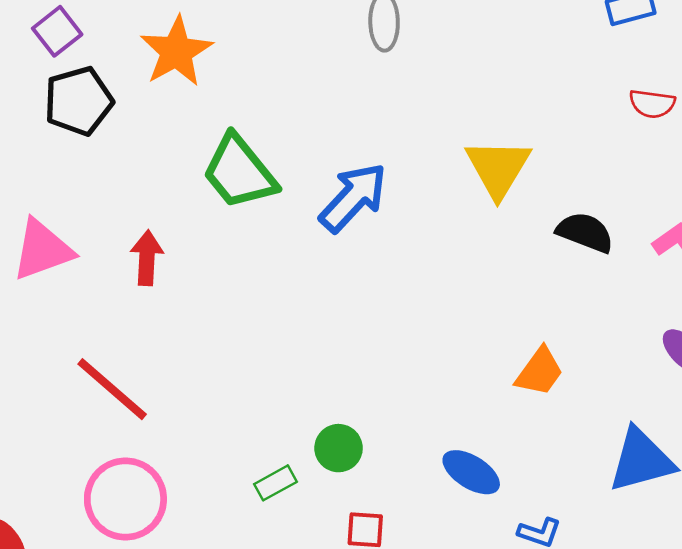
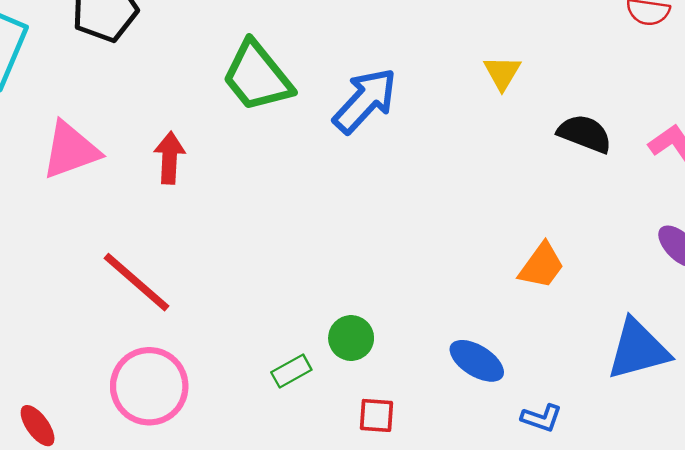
yellow triangle: (498, 168) -> (502, 73), size x0.6

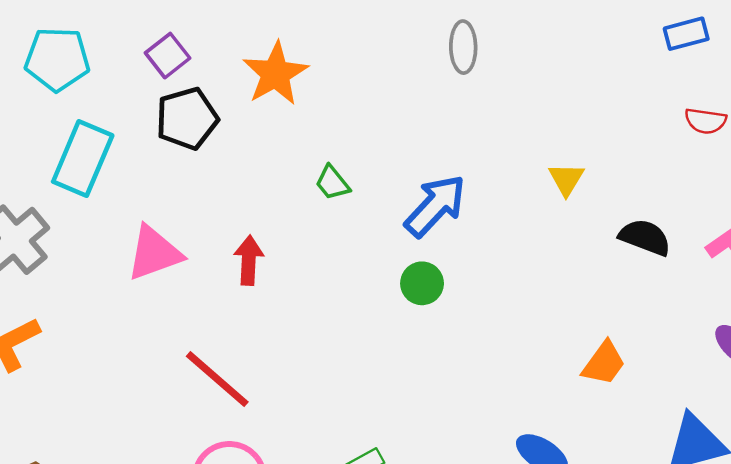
green trapezoid: (257, 76) -> (332, 183), size x0.5
green circle: (351, 338) -> (422, 283), moved

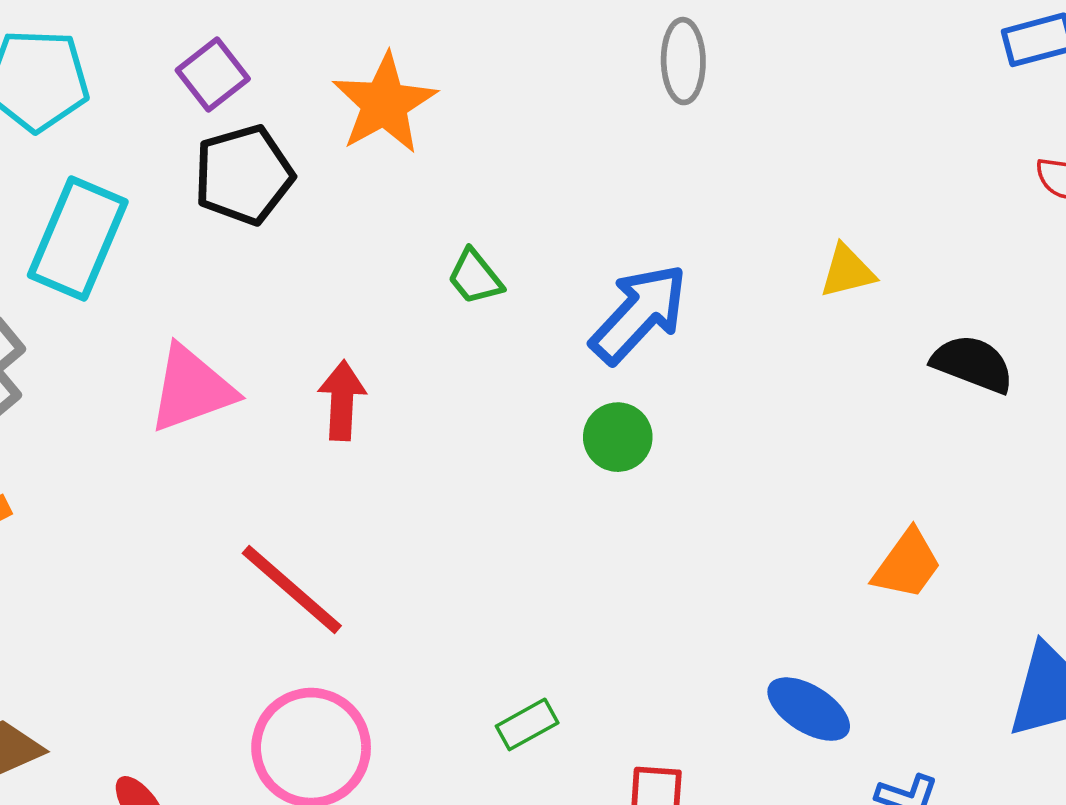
yellow triangle: (566, 179) -> (847, 271), turned 45

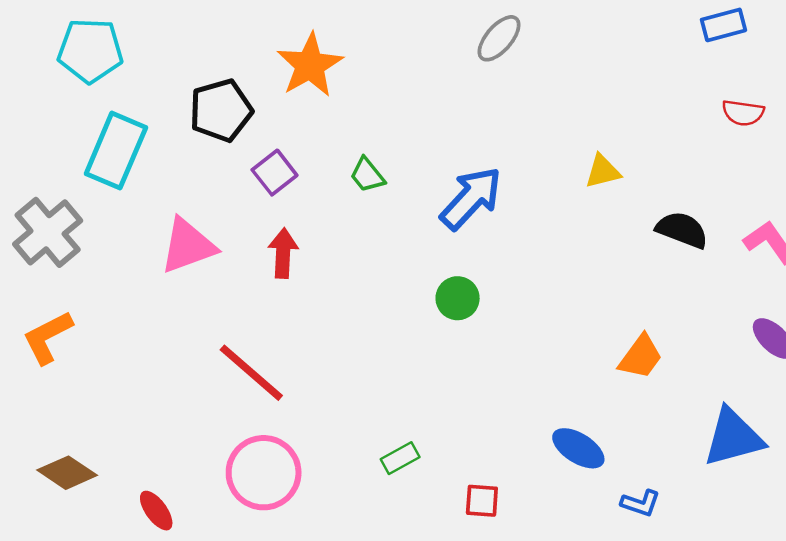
gray ellipse: (683, 61) -> (499, 38), turned 42
purple square: (213, 75) -> (275, 173), moved
green circle: (618, 437) -> (458, 298), moved

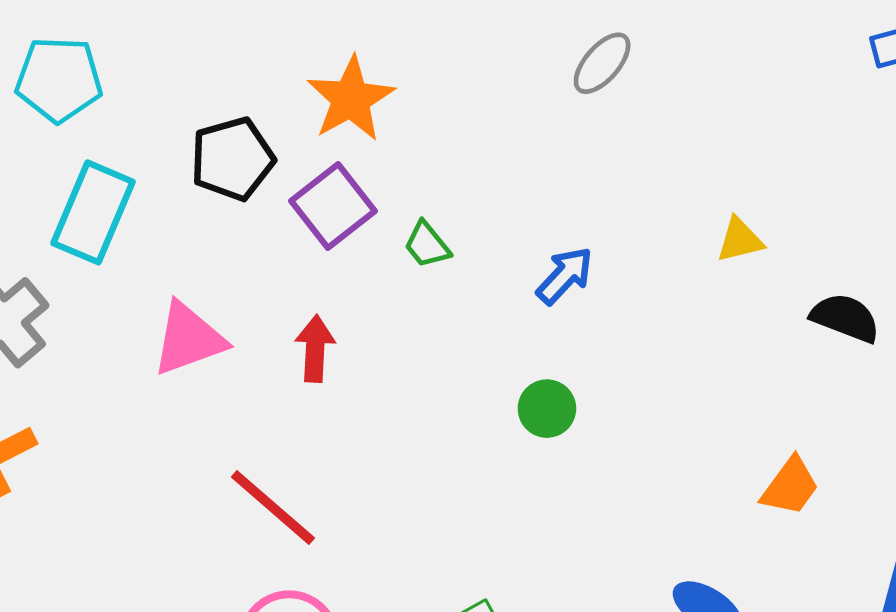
purple square: (275, 173) -> (333, 206), moved, size x1.4
blue arrow: (471, 198) -> (565, 276), size x0.7

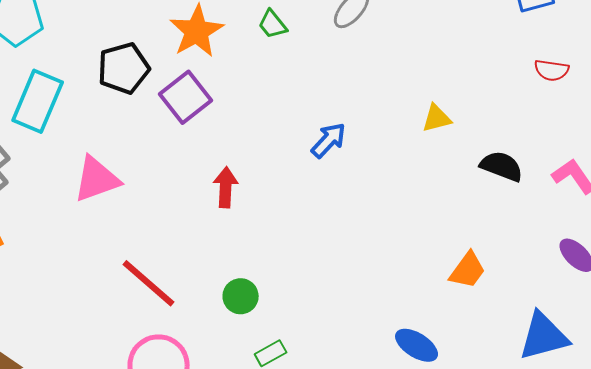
green trapezoid: (427, 245) -> (273, 24), moved
red arrow: (315, 349) -> (226, 187), moved
green circle: (547, 409) -> (241, 296), moved

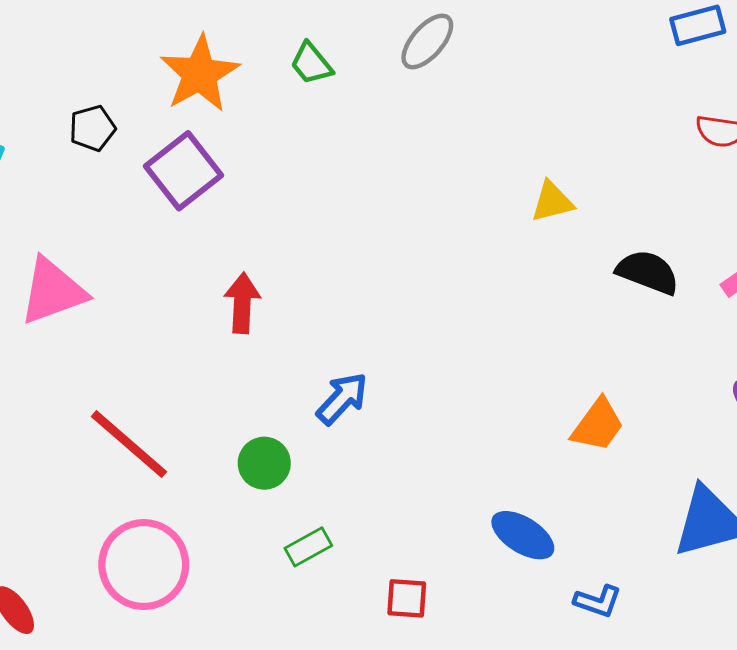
black pentagon: (124, 68) -> (92, 128), size x0.6
blue arrow: (329, 140) -> (342, 399), moved

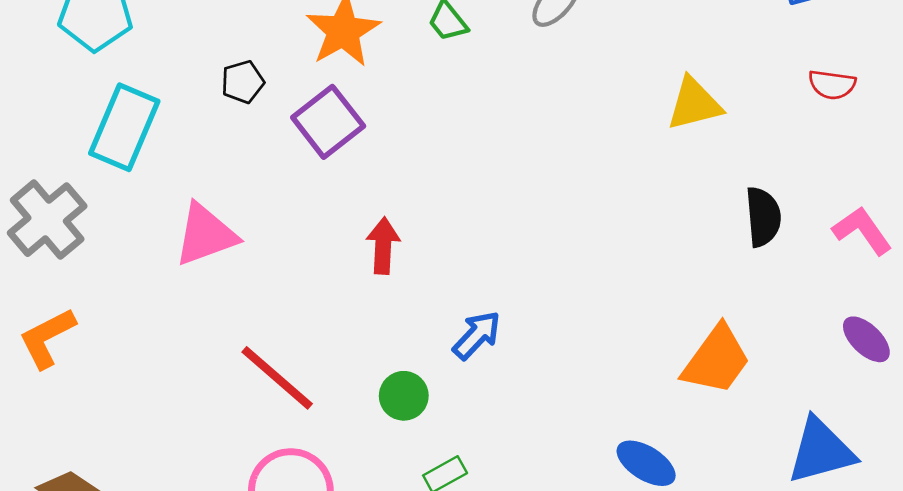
yellow triangle: (552, 202) -> (694, 104), moved, size x1.4
black semicircle: (648, 272) -> (763, 217), turned 64
orange trapezoid: (598, 425) -> (716, 360), size x1.4

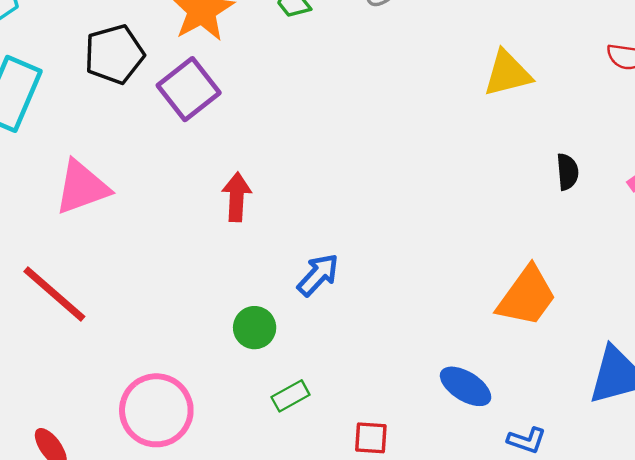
black pentagon: (243, 82) -> (114, 54), size x1.6
black semicircle: (763, 217) -> (567, 172), size x0.7
red line: (277, 378) -> (54, 294), moved

